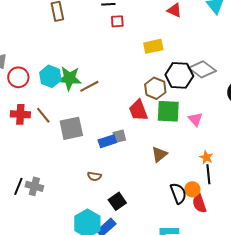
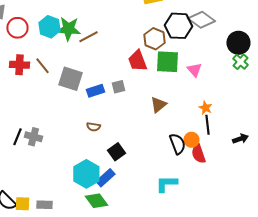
gray square: (71, 128) -> (70, 79), turned 30
blue rectangle: (107, 141) -> (95, 91), moved

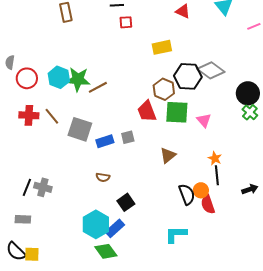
gray rectangle: (44, 205) -> (23, 219), moved

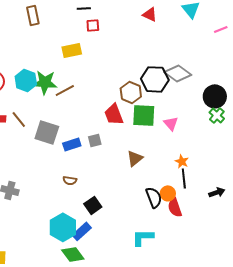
yellow rectangle: (162, 47) -> (72, 50), moved

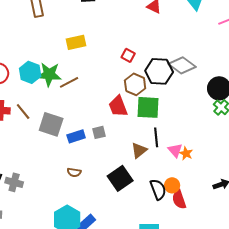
red square: (93, 25) -> (128, 55), moved, turned 32
pink triangle: (171, 123) -> (175, 150), moved
black line: (184, 178) -> (156, 137), moved
black square: (93, 205) -> (120, 178), moved, size x1.4

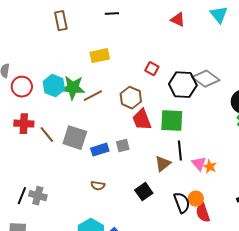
brown hexagon: (135, 84) -> (131, 98), moved
brown line: (23, 111) -> (47, 135), moved
black square: (120, 178) -> (144, 192), size x0.7

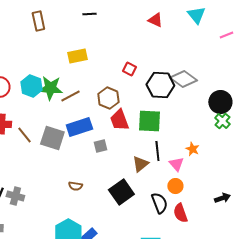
blue rectangle: (100, 150) -> (79, 127), moved, size x1.4
orange star: (210, 167) -> (192, 149), moved
black square: (144, 192) -> (121, 192), size x1.4
orange circle: (196, 199) -> (175, 186), moved

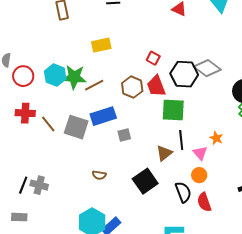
red trapezoid: (119, 120) -> (156, 86), moved

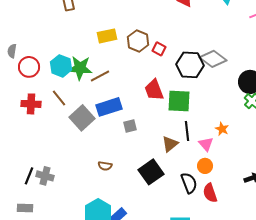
red trapezoid: (156, 86) -> (154, 90), moved
brown hexagon: (132, 87) -> (138, 41), moved
brown line: (48, 124) -> (59, 98), moved
gray square: (76, 127) -> (82, 118), turned 30

